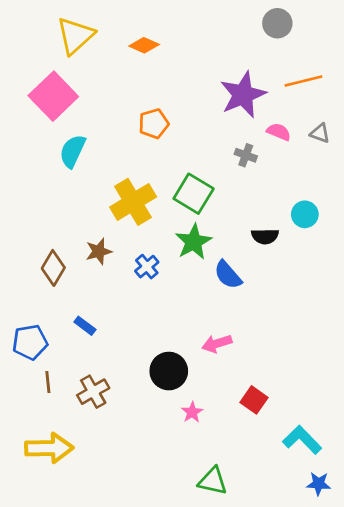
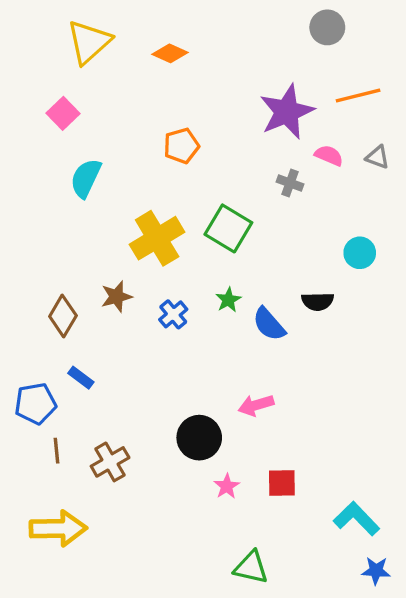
pink square: (53, 96) -> (63, 113), size x0.6
black semicircle: (265, 236) -> (318, 301), moved
green star: (194, 242) -> (228, 300), moved, size x0.6
blue rectangle: (85, 326) -> (81, 378), moved
red square: (254, 400) -> (282, 483), moved, turned -36

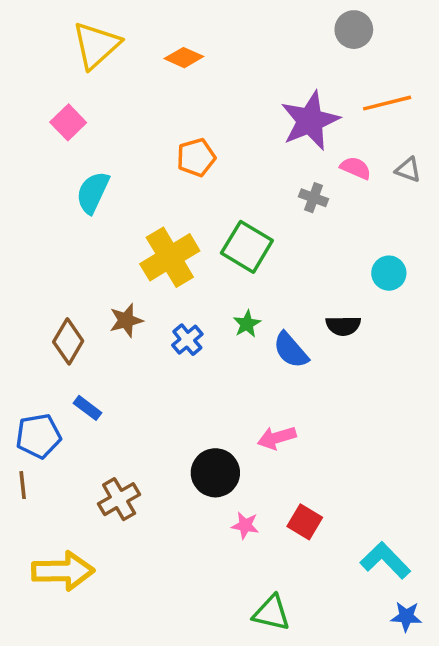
brown line: (56, 451) -> (23, 485), moved
red square: (282, 483) -> (305, 522), turned 32
pink star: (227, 486) -> (245, 525), turned -30

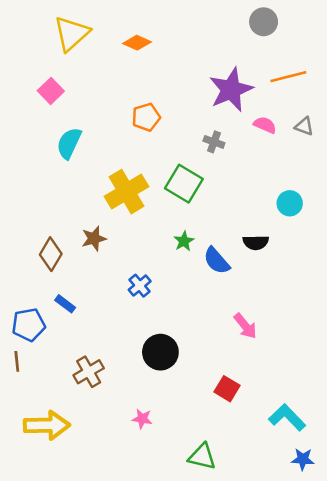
gray cross: (314, 198) -> (214, 142), moved
blue cross: (187, 340) -> (140, 286), moved
pink arrow: (277, 438) -> (245, 326), moved, turned -112
pink star: (245, 525) -> (142, 419), moved

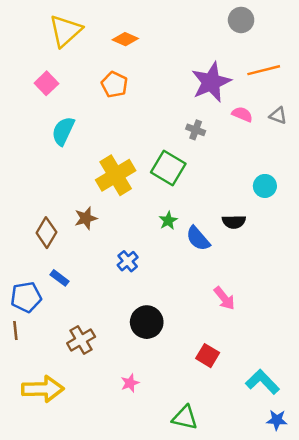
orange pentagon: (146, 117) -> (114, 84), moved, turned -30
pink star: (142, 419) -> (130, 383), turned -30

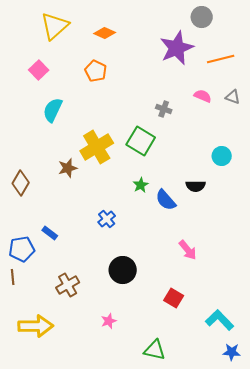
purple star: (211, 82) -> (177, 48), moved
brown star: (86, 218) -> (68, 168), moved
brown diamond: (46, 233) -> (21, 183), moved

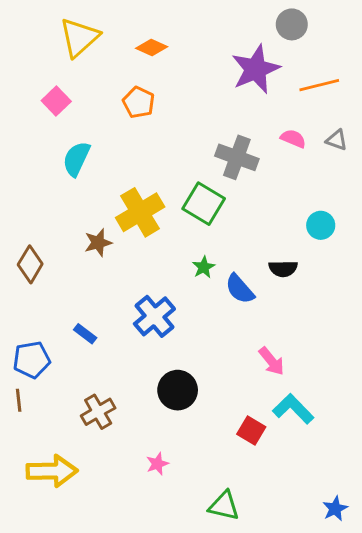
gray cross: (164, 109) -> (237, 157), size x1.8
blue cross: (107, 219) -> (154, 316), size x1.6
blue rectangle: (50, 233) -> (85, 334), moved
cyan L-shape: (220, 320) -> (293, 409), moved
blue star: (232, 352) -> (335, 509), turned -30

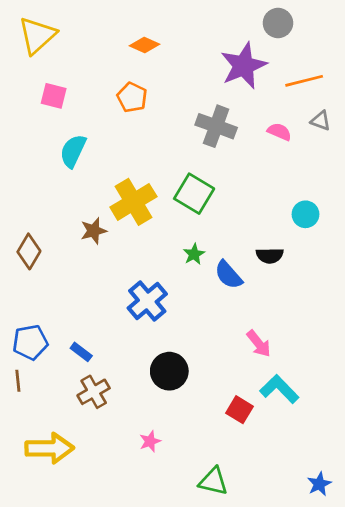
yellow triangle: (79, 37) -> (37, 35), moved
pink square: (56, 101) -> (54, 96), turned -32
gray triangle: (337, 140) -> (321, 121), moved
gray cross: (237, 157) -> (216, 126), moved
blue rectangle: (85, 334) -> (81, 352), moved

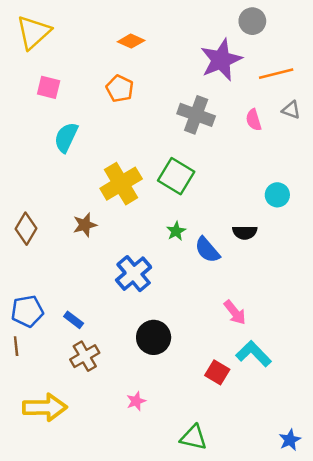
pink semicircle: (279, 132) -> (254, 120), turned -130
brown star: (94, 231) -> (85, 225), moved

